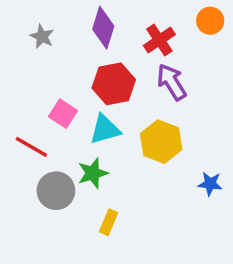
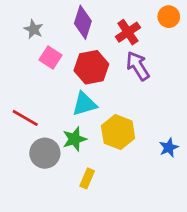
pink square: (63, 114) -> (51, 57), moved
yellow hexagon: (161, 142) -> (118, 132), moved
blue star: (210, 184) -> (169, 148), turned -30

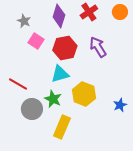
red cross: (128, 32) -> (89, 12), moved
green star: (74, 139) -> (53, 99), turned -30
yellow rectangle: (87, 178) -> (62, 127), size x1.6

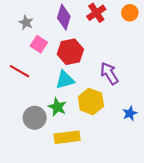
purple arrow: (98, 47) -> (109, 73), moved
red line: (18, 84) -> (19, 71), moved
yellow rectangle: (62, 127) -> (67, 137), turned 60

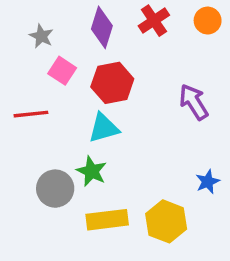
red line: (19, 71) -> (31, 114), turned -36
purple arrow: (109, 73) -> (194, 102), moved
yellow hexagon: (91, 102) -> (166, 221), moved

